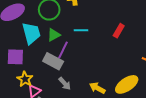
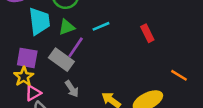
cyan line: (81, 30) -> (101, 26), turned -32
red rectangle: (119, 31) -> (147, 33), turned -64
purple square: (15, 57) -> (27, 58), moved

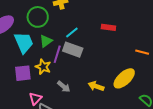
red rectangle: (147, 33) -> (108, 27), turned -40
gray rectangle: (61, 60) -> (73, 50), moved
yellow star: (24, 77) -> (43, 67), moved

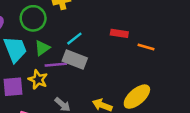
orange line: (142, 52) -> (146, 47), moved
purple line: (57, 54) -> (56, 65), turned 66

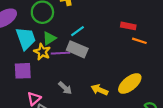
red rectangle: (119, 33) -> (128, 26), moved
yellow star: (38, 80) -> (42, 52), moved

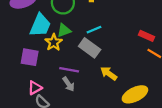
cyan trapezoid: (26, 38) -> (40, 25), turned 30
purple line: (60, 53) -> (69, 70), moved
yellow arrow: (99, 90) -> (109, 73), moved

